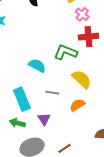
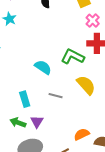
cyan rectangle: (22, 99) -> (25, 99), size x0.7
orange semicircle: (77, 105) -> (82, 134), moved
purple triangle: (44, 119) -> (37, 122), moved

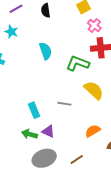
cyan semicircle: (43, 67) -> (46, 51), moved, turned 42
purple triangle: (37, 122) -> (48, 131), turned -32
orange semicircle: (82, 134) -> (93, 131), moved

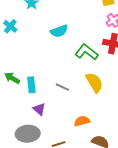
cyan semicircle: (46, 51) -> (59, 31), turned 72
green arrow: (29, 134) -> (12, 78), moved

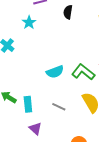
cyan semicircle: (59, 31) -> (55, 72), moved

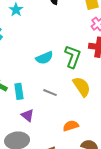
green L-shape: (83, 72) -> (73, 57), turned 75

